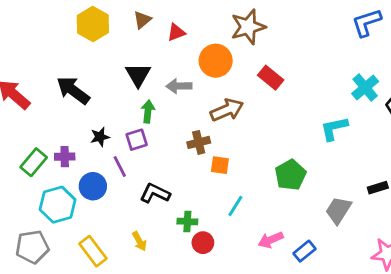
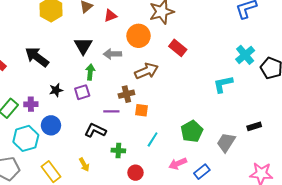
purple line: (120, 166) -> (111, 111), moved, turned -63
green pentagon: (290, 175) -> (192, 131), moved
red circle: (203, 243) -> (135, 173), moved

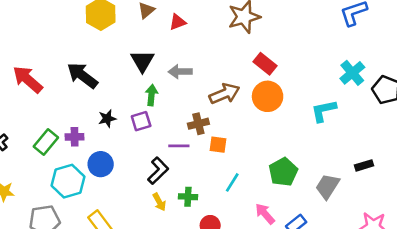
orange circle: (139, 36) -> (268, 96), moved
black L-shape: (95, 130) -> (158, 171), turned 110
pink arrow: (178, 164) -> (265, 214), turned 72
yellow arrow: (84, 165) -> (159, 202), moved

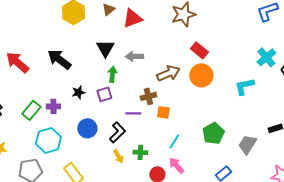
red triangle: (178, 22) -> (132, 18), size x1.5
blue circle: (101, 164) -> (87, 128), moved
pink arrow: (265, 214) -> (176, 165), moved

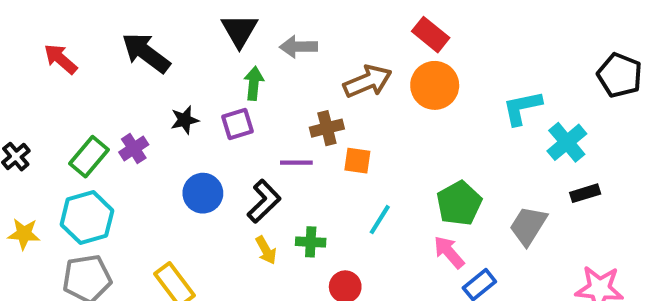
cyan cross: (266, 57) -> (567, 142), moved
red arrow: (17, 62) -> (61, 59), size x0.7
purple cross: (53, 106) -> (134, 148), turned -32
cyan hexagon: (48, 140) -> (87, 218), moved
pink arrow: (176, 165) -> (449, 252), moved

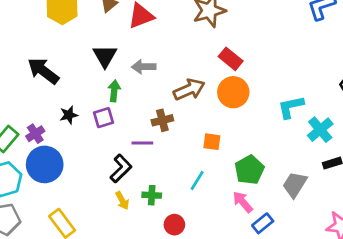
orange square: (357, 161) -> (212, 142), moved
blue circle: (203, 193) -> (45, 164), moved, size x1.4

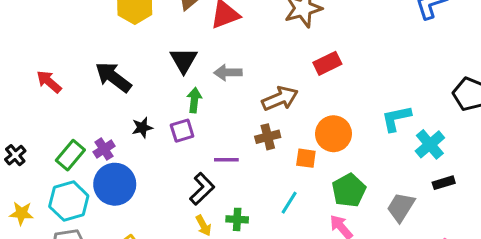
red rectangle: (231, 59) -> (327, 63), turned -65
orange circle: (233, 92) -> (333, 134), moved
brown cross: (162, 120) -> (268, 137), moved

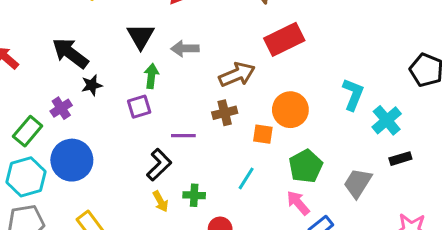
red rectangle: (327, 63) -> (284, 39), size x1.4
cyan L-shape: (396, 118) -> (353, 94), turned 124
black star: (142, 128) -> (92, 85), moved
purple cross: (104, 149) -> (61, 108), moved

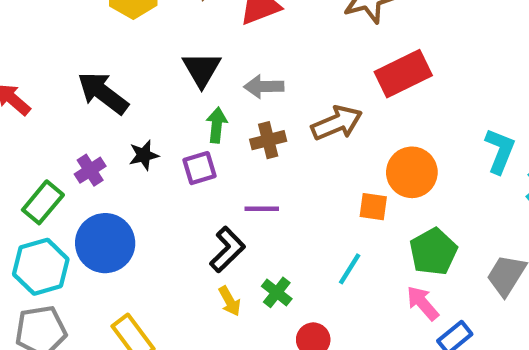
black star: (92, 85) -> (144, 155), moved
brown cross: (225, 113) -> (268, 140), moved
green cross: (194, 195) -> (277, 292), turned 35

